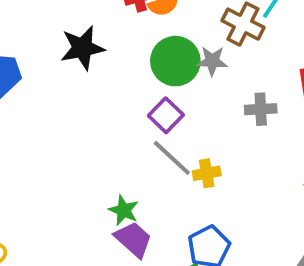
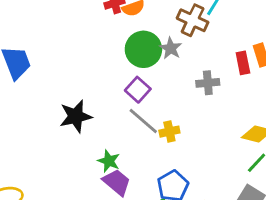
black star: (82, 48) -> (76, 116), moved
gray star: (212, 61) -> (171, 48), turned 30

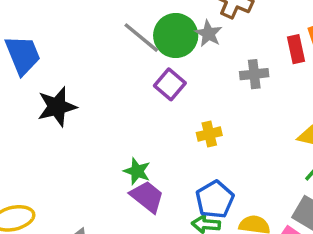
black star: (76, 116) -> (57, 107), moved
gray line: (143, 121) -> (141, 38), moved

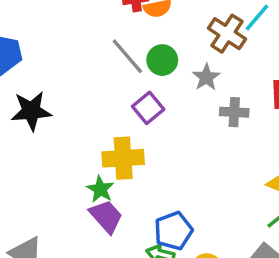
gray star: (208, 34) -> (206, 77), moved
green circle: (176, 36) -> (162, 60), size x0.7
yellow cross: (209, 134) -> (123, 158), moved, size x1.6

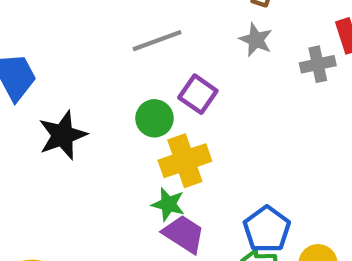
gray line: (127, 56) -> (157, 41), turned -54
green circle: (162, 60) -> (154, 118), moved
gray cross: (234, 112) -> (318, 64), moved

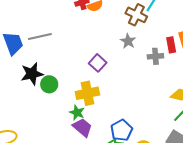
gray line: (157, 41) -> (40, 37), moved
green circle: (154, 118) -> (49, 84), moved

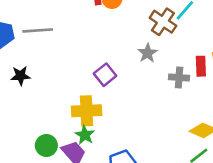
black star: (32, 74) -> (20, 76), size x0.7
green circle: (49, 84) -> (46, 145), moved
green star: (77, 113) -> (85, 135), moved

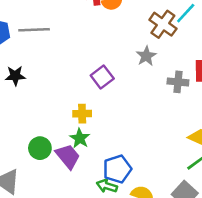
yellow cross: (87, 111) -> (82, 114), size x0.6

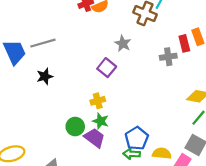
gray star: (146, 56) -> (123, 43), moved
black star: (15, 76) -> (45, 76), moved
green circle: (40, 148) -> (75, 127), moved

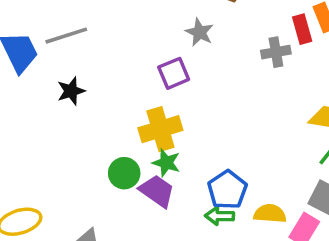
purple square: (107, 68) -> (174, 73), turned 30
yellow cross: (98, 101) -> (160, 129), size x1.6

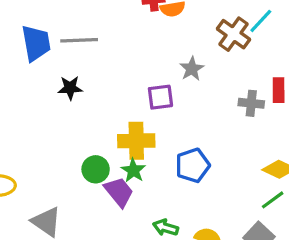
blue pentagon: (227, 190) -> (193, 165), moved

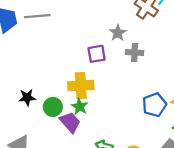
black star: (70, 88) -> (27, 97), moved
gray cross: (251, 103) -> (135, 52), moved
blue pentagon: (193, 165) -> (154, 105), moved

